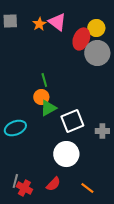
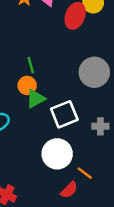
gray circle: (97, 53) -> (94, 72), moved
red semicircle: (53, 184) -> (69, 190), moved
orange line: (87, 188) -> (85, 173), moved

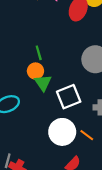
green triangle: (36, 99) -> (43, 83), turned -36
orange line: (85, 173) -> (87, 135), moved

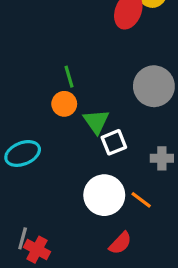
green triangle: (43, 83) -> (96, 121), moved
white square: (69, 97) -> (114, 142), size x0.7

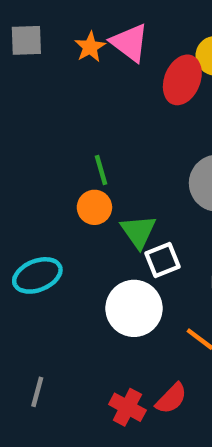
white circle: (104, 195) -> (134, 308), moved
red cross: (37, 250) -> (127, 407), moved

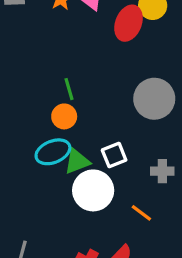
green triangle: (138, 231) -> (77, 161), moved, turned 44
cyan ellipse: (37, 275) -> (53, 152), moved

